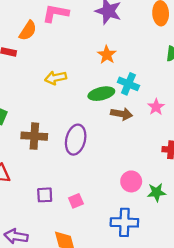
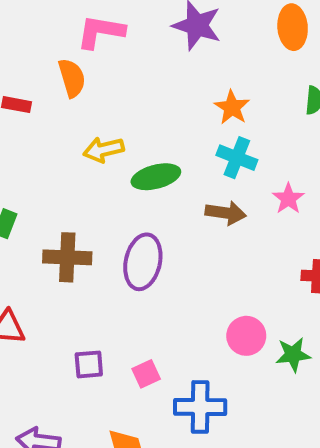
orange semicircle: (28, 31) -> (72, 78), moved, turned -48
orange star: (107, 55) -> (232, 107), moved
green ellipse: (101, 94) -> (156, 177), moved
blue cross: (124, 222) -> (200, 407), moved

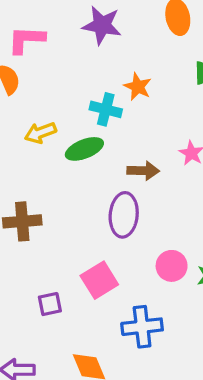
cyan cross: (237, 158) -> (106, 109), moved
purple ellipse: (143, 262) -> (124, 215), moved
pink square: (146, 374) -> (99, 280), moved, size x1.6

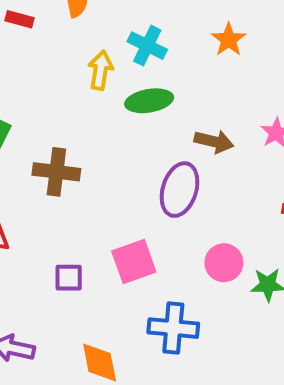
cyan cross: (106, 109) -> (147, 46), moved
yellow arrow: (40, 133) -> (100, 70), turned 108

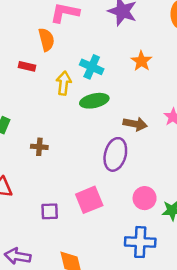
red rectangle: (19, 19) -> (27, 66), moved
brown cross: (56, 172) -> (39, 147), size x0.6
blue cross: (173, 328) -> (140, 242), moved

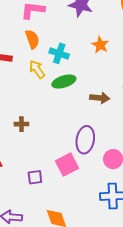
orange semicircle: (46, 40) -> (32, 39), moved
yellow arrow: (64, 83) -> (37, 69), turned -36
purple ellipse: (115, 154) -> (85, 140), moved

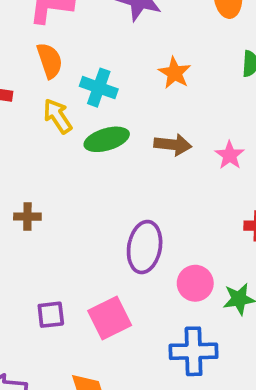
brown arrow: (100, 98) -> (173, 145), moved
pink square: (67, 165) -> (110, 318), moved

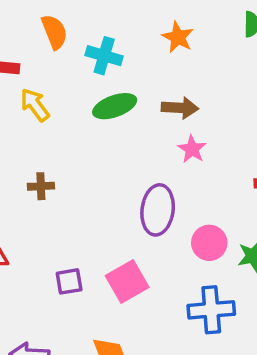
yellow arrow: (58, 116) -> (35, 105), moved
pink star: (230, 155) -> (192, 149), moved

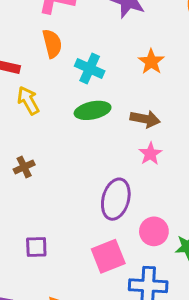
brown cross: (41, 186) -> (24, 167), turned -30
pink square: (127, 281) -> (108, 256), moved

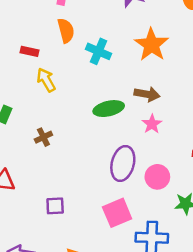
orange star: (151, 62) -> (151, 45), size x1.5
green ellipse: (93, 110) -> (109, 109), moved
pink circle: (154, 231) -> (157, 177), moved

